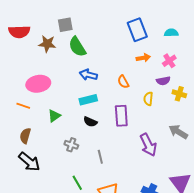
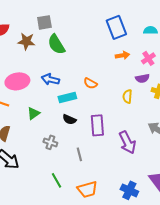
blue arrow: (88, 75) -> (50, 79), moved
orange semicircle: (123, 82) -> (90, 83), moved, turned -32
purple rectangle: (121, 116) -> (97, 125), moved

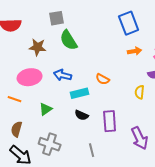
brown star: (26, 41) -> (38, 47), moved
gray cross: (50, 142) -> (50, 144), moved, size x1.5

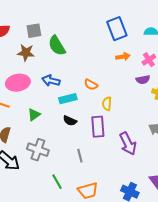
gray square: (57, 18) -> (34, 31), moved
yellow semicircle: (140, 92) -> (107, 104), moved

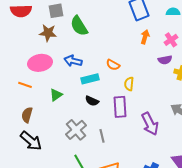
orange arrow: (123, 57) -> (145, 37), turned -64
gray cross: (38, 150) -> (76, 130), moved, turned 30

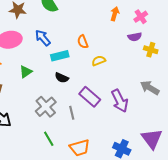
blue arrow: (73, 61) -> (43, 38), turned 36
orange semicircle: (113, 65) -> (83, 42), turned 40
yellow semicircle: (129, 84) -> (99, 61), turned 64
purple rectangle: (120, 107) -> (90, 97), moved, turned -45

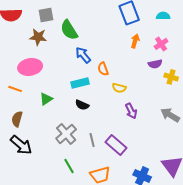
blue arrow: (43, 38) -> (83, 55), moved
yellow semicircle: (99, 61) -> (119, 88), turned -144
purple rectangle: (90, 97) -> (116, 145), moved
purple arrow: (120, 101) -> (131, 111), moved, size x0.7

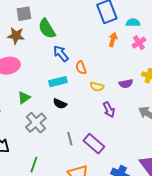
cyan semicircle: (163, 16) -> (133, 23), moved
purple semicircle: (155, 64) -> (126, 84), moved
gray cross: (66, 134) -> (36, 123), moved
green line: (69, 166) -> (34, 165), moved, turned 49

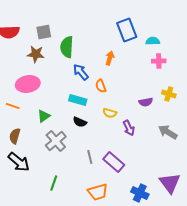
green semicircle: (47, 29) -> (67, 47), turned 35
orange arrow: (113, 40) -> (110, 58), moved
pink cross: (139, 43) -> (159, 61), turned 32
cyan rectangle: (58, 82) -> (78, 100), turned 30
yellow semicircle: (97, 87) -> (110, 113), moved

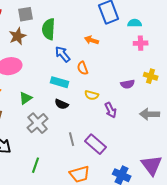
brown star: (36, 54) -> (18, 36), turned -30
orange arrow: (110, 58) -> (92, 40), turned -88
gray arrow: (168, 132) -> (150, 114), turned -30

